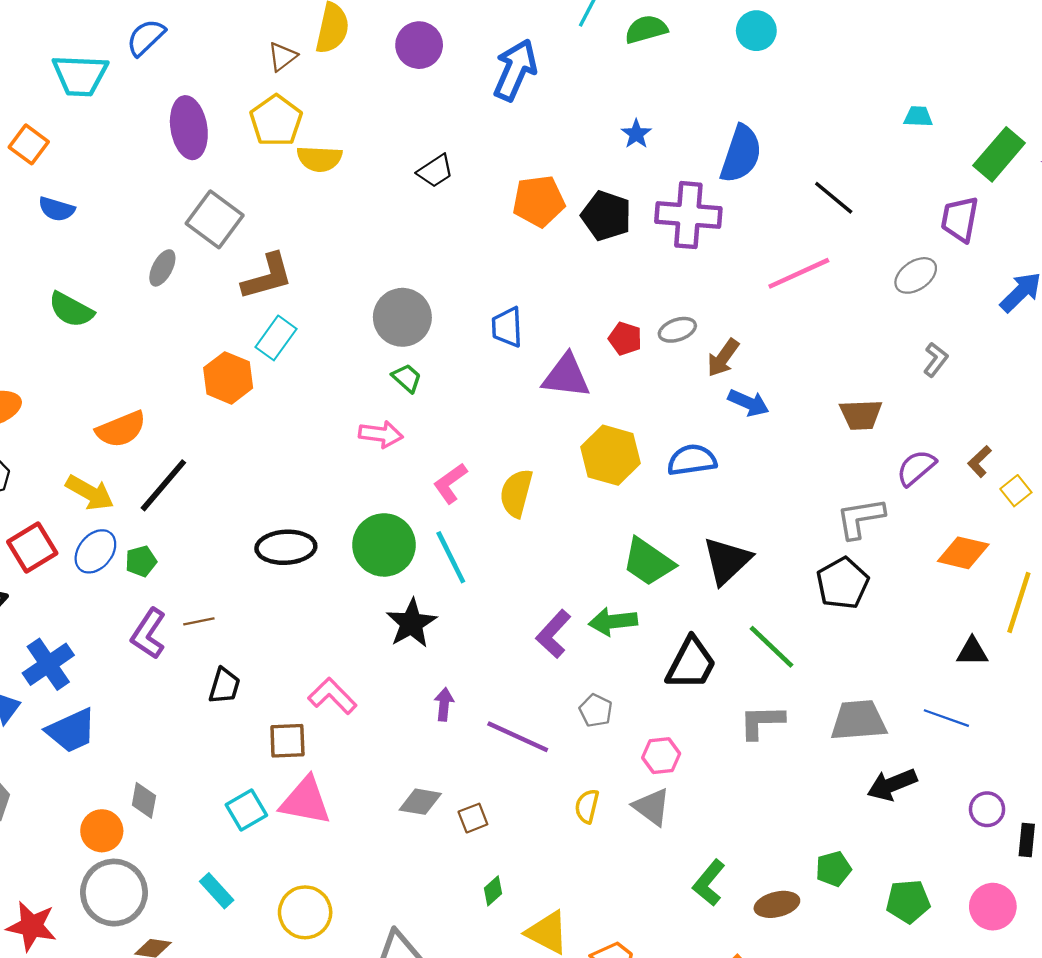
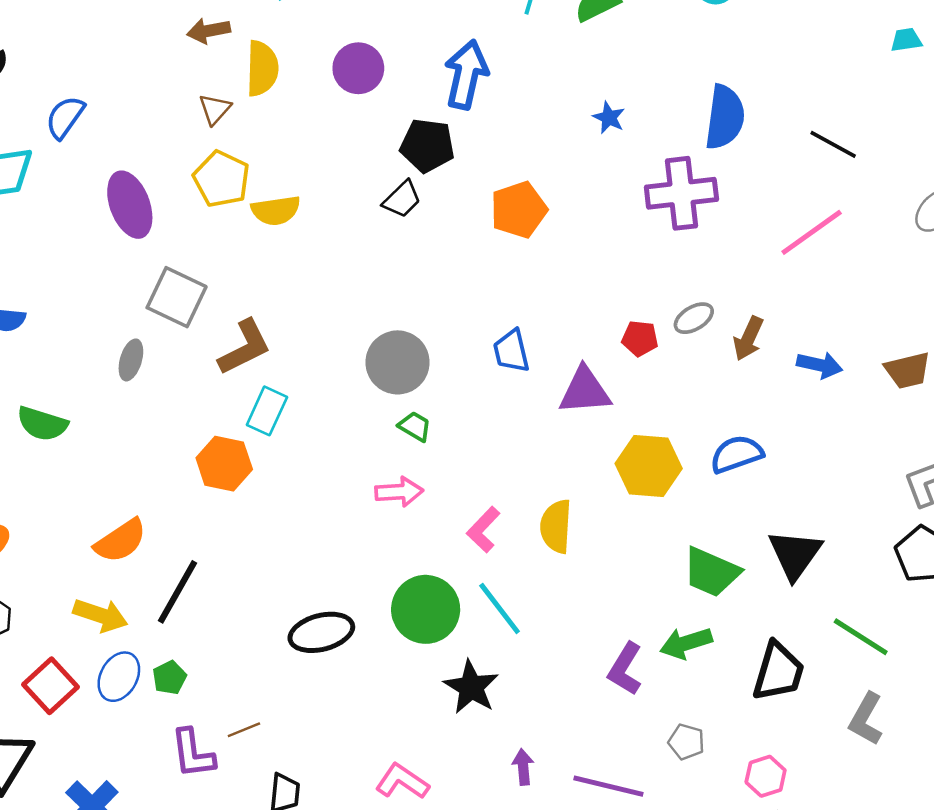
black pentagon: (606, 216) -> (427, 145), moved
blue arrow: (749, 403) -> (820, 365), moved
purple L-shape: (148, 634) -> (193, 753), turned -30
gray L-shape: (762, 722) -> (866, 719), turned -48

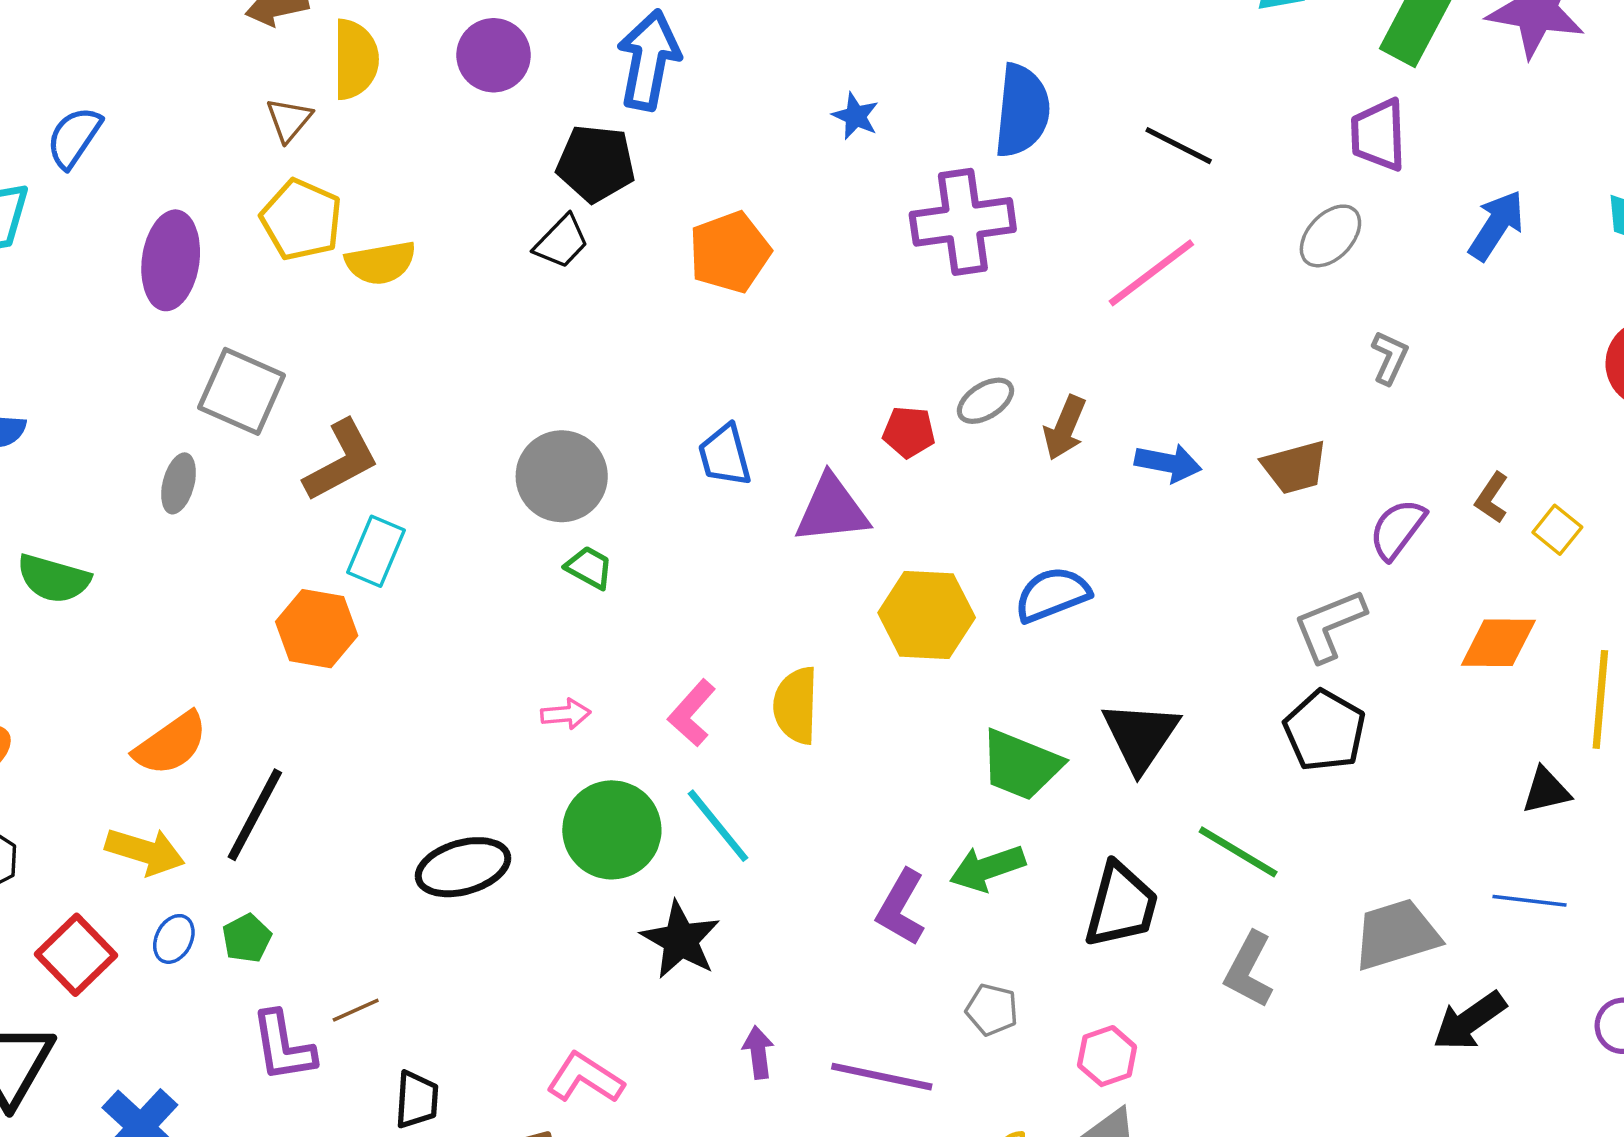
purple ellipse: (130, 205) -> (171, 260), turned 30
pink arrow: (399, 492) -> (566, 714), moved, size x0.7
blue ellipse: (119, 677) -> (174, 939), size x0.7

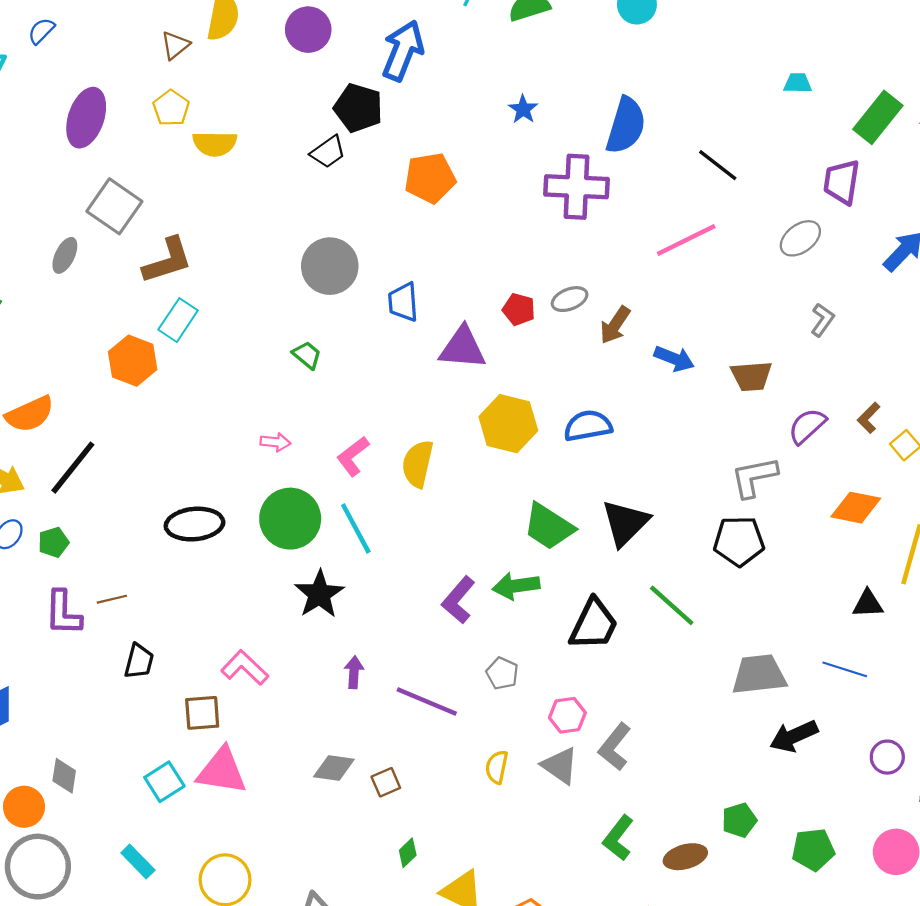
blue semicircle: (74, 137) -> (41, 31), size x0.7
yellow pentagon: (301, 220) -> (171, 108), size x0.7
gray circle: (562, 476) -> (330, 266), moved
black pentagon: (1325, 731) -> (739, 541), turned 30
gray L-shape: (1249, 970) -> (615, 747), moved

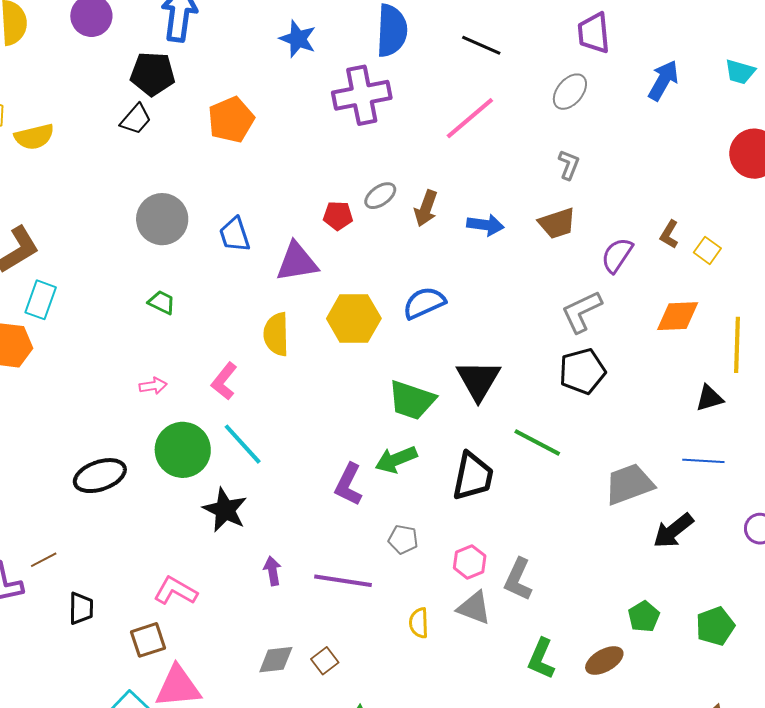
blue star: (523, 109) -> (298, 39), size x1.4
gray L-shape: (822, 320) -> (569, 165), moved
yellow semicircle: (418, 464) -> (276, 334), moved

